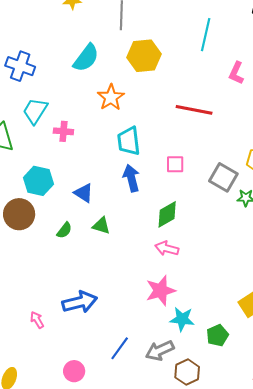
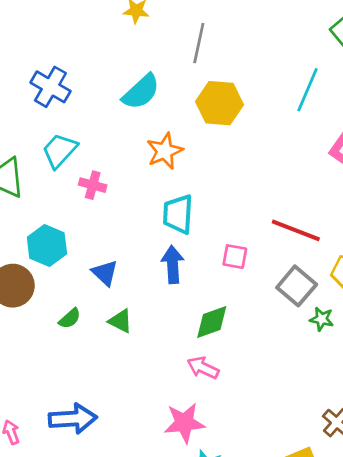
red line: (194, 110) -> (296, 230), moved

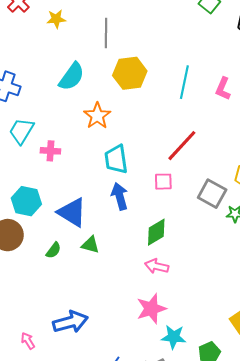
cyan line: (308, 90) -> (184, 82), moved
red line: (296, 230) -> (182, 146), moved, turned -57
blue triangle: (105, 273) -> (72, 212), size x1.5

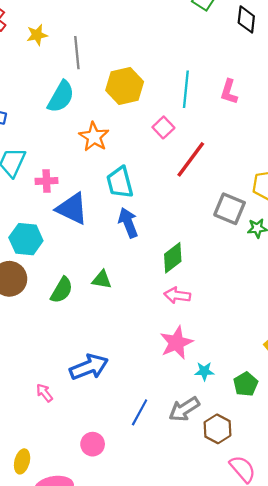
gray line: (106, 33) -> (77, 53), moved
pink square: (163, 182) -> (163, 127), moved, turned -36
blue triangle: (72, 212) -> (72, 209), moved
green semicircle: (53, 250) -> (62, 290), size x1.4
cyan star: (174, 337) -> (204, 371), size x0.7

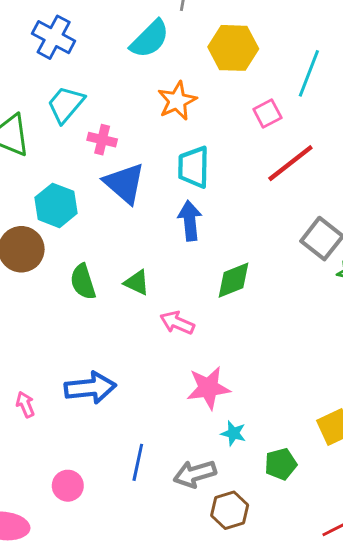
green semicircle: (62, 290) -> (83, 282), turned 116
pink arrow: (177, 295) -> (177, 323), moved
blue line: (140, 412) -> (138, 462), turned -32

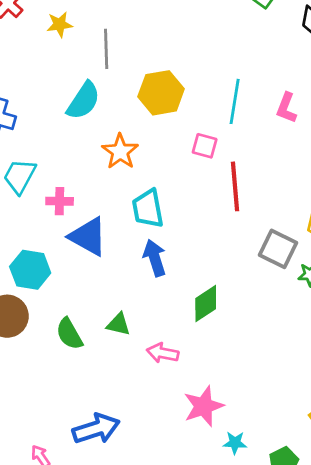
pink square: (267, 113) -> (205, 146), turned -35
red line: (290, 163) -> (235, 186), turned -45

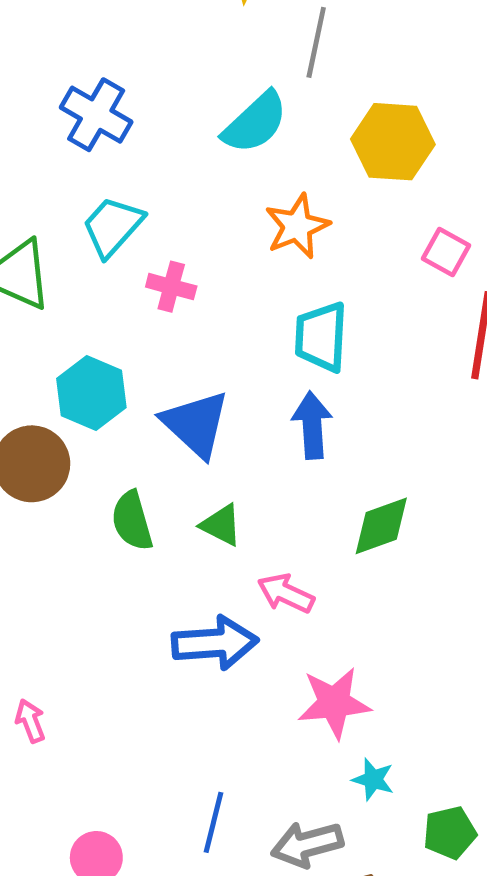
blue triangle: (88, 237) -> (196, 424), moved
blue arrow: (96, 429) -> (215, 643), moved

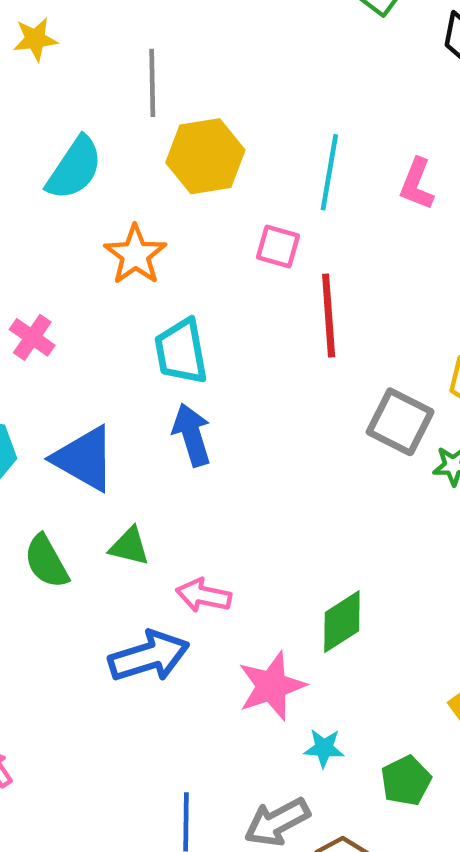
gray line: (316, 42) -> (152, 83), moved
pink cross: (171, 287) -> (32, 337), turned 33
green diamond: (381, 526) -> (342, 622), moved

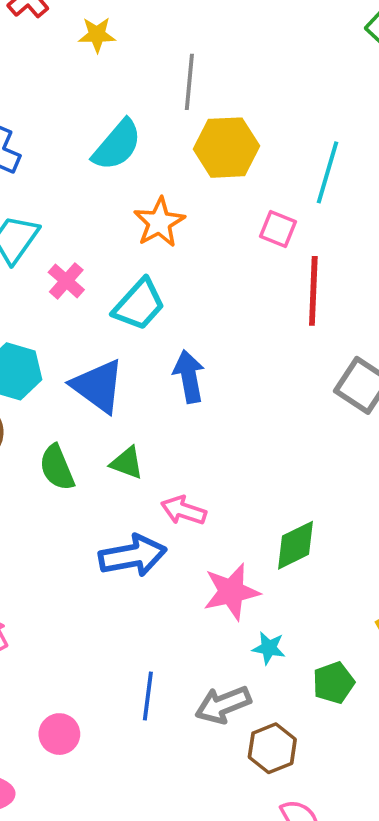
cyan trapezoid: (181, 351) -> (139, 305), moved, turned -134

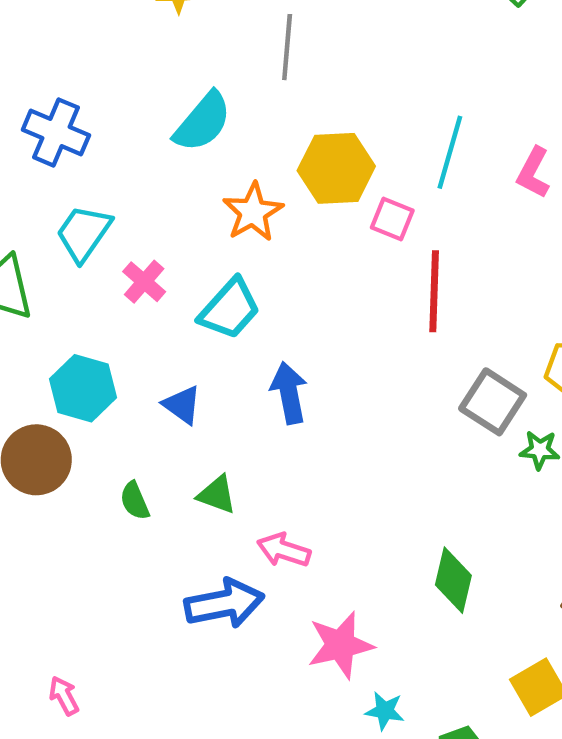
yellow hexagon: (227, 148) -> (336, 168), moved
blue triangle: (98, 386) -> (182, 405), size x0.6
green semicircle: (57, 468) -> (135, 501), size x0.7
green diamond: (296, 545) -> (453, 580), moved, turned -50

